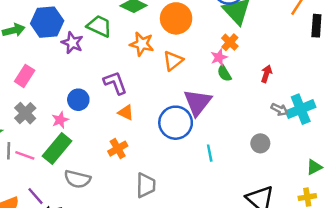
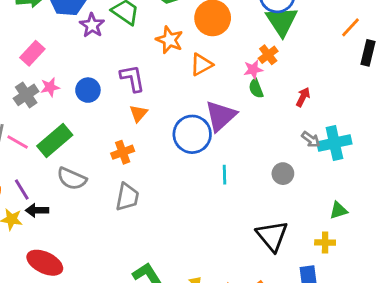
orange triangle: (126, 112) -> (138, 113), turned 35
pink star: (60, 120) -> (50, 87), moved
gray trapezoid: (146, 185) -> (127, 197), moved

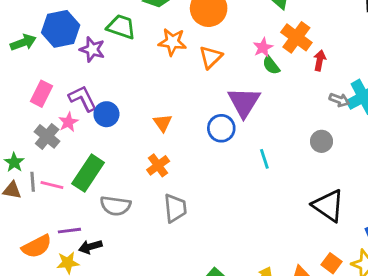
orange cross: (268, 55) -> (296, 37), moved, size x1.5
purple L-shape: (132, 78) -> (83, 98), moved
blue circle: (192, 134) -> (221, 128), size x0.7
purple line: (22, 190) -> (69, 231), turned -50

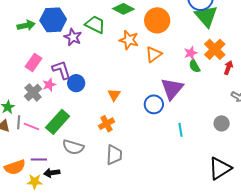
black triangle: (328, 206) -> (220, 168), turned 45

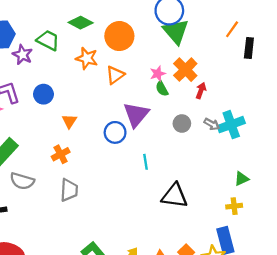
blue circle: (76, 83) -> (43, 94), moved
gray circle: (222, 123) -> (182, 123), moved
black triangle: (220, 168) -> (175, 196), moved, turned 40

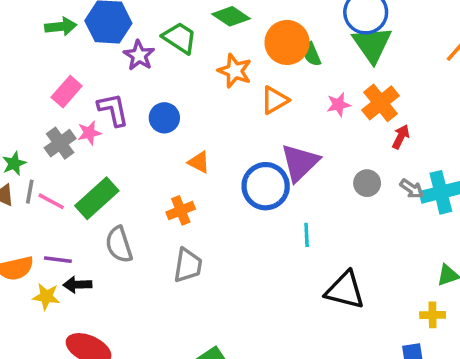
green semicircle: (162, 89) -> (312, 54), moved
orange triangle: (69, 121) -> (199, 162), turned -42
blue circle: (115, 132) -> (266, 186), size x1.4
gray semicircle: (22, 181) -> (119, 245), turned 50

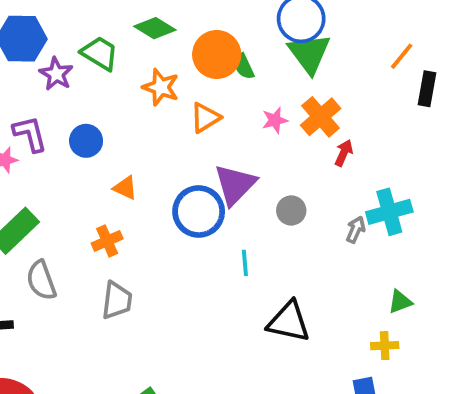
gray circle: (367, 183) -> (291, 210), moved
gray arrow: (412, 189) -> (356, 230), moved, turned -100

